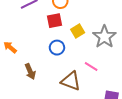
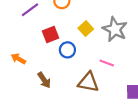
red square: (55, 21) -> (51, 35), moved

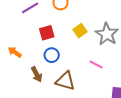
blue circle: (67, 50) -> (52, 55), moved
brown triangle: (88, 82) -> (65, 81), moved

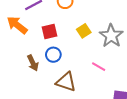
orange arrow: (15, 52) -> (17, 25), moved, size x1.5
brown arrow: (37, 74) -> (33, 63), moved

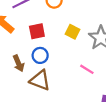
yellow square: (84, 31) -> (73, 32), turned -32
brown triangle: (66, 82) -> (40, 80), moved

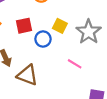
blue circle: (40, 55) -> (43, 39), moved

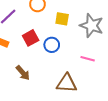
yellow square: (60, 26) -> (62, 19), moved
brown triangle: (27, 75) -> (67, 83), moved

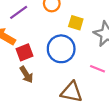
red square: (31, 38) -> (24, 52), moved
blue circle: (52, 45) -> (61, 49), size x1.6

